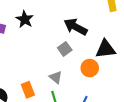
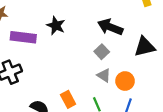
orange circle: (90, 68) -> (125, 81), moved
gray triangle: (56, 77) -> (104, 75), moved

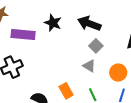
black arrow: (110, 27) -> (89, 24), moved
gray triangle: (104, 75) -> (89, 66), moved

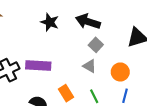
purple rectangle: (23, 35) -> (38, 65), moved

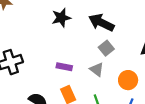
black star: (50, 22) -> (61, 18), turned 30
purple rectangle: (38, 65) -> (64, 67), moved, size x0.6

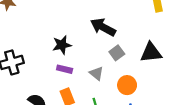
black star: (61, 18) -> (62, 45), moved
gray square: (106, 48) -> (117, 53), moved

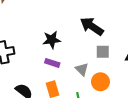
gray square: (117, 53) -> (103, 52), turned 32
orange circle: (127, 85) -> (100, 82), moved

